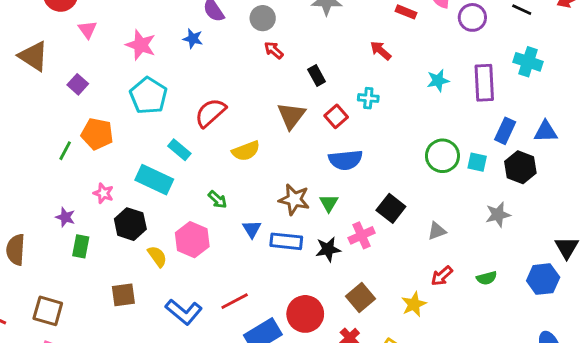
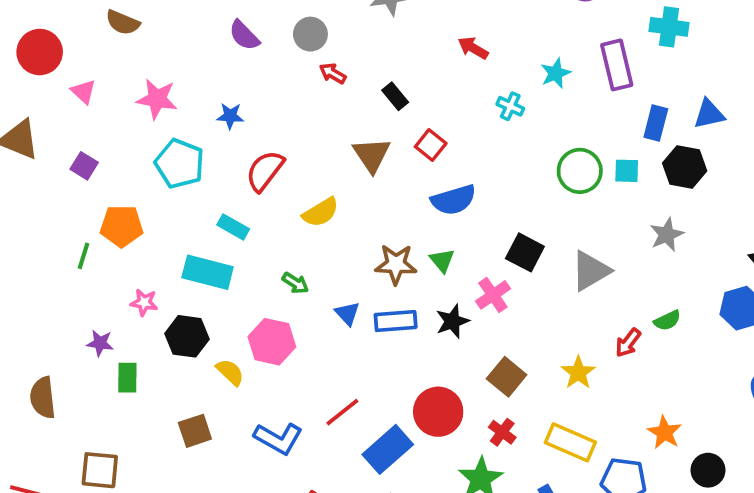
blue star: (193, 39) -> (230, 116), moved
cyan cross: (368, 98) -> (510, 106), moved, turned 30
gray triangle: (437, 231) -> (591, 271), size x1.6
red arrow: (442, 276) -> (628, 343), moved

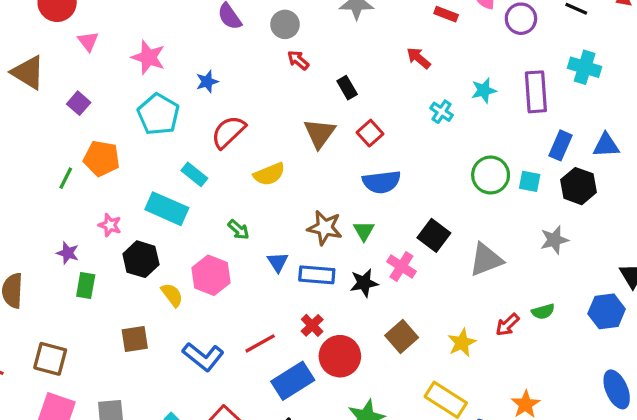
blue star: (230, 116) -> (207, 82), turned -30
pink cross: (493, 295) -> (401, 266), turned -32
red cross: (502, 432) -> (312, 325), moved

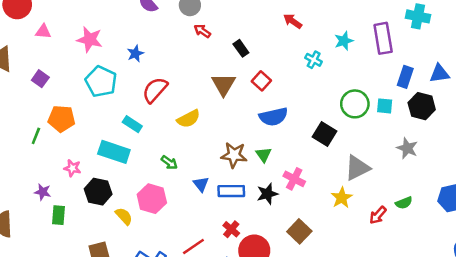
pink triangle: (88, 41) -> (43, 32), turned -42
black square: (434, 235) -> (324, 134), moved
gray star: (554, 240) -> (407, 148), turned -30
yellow star: (462, 343) -> (342, 198), moved

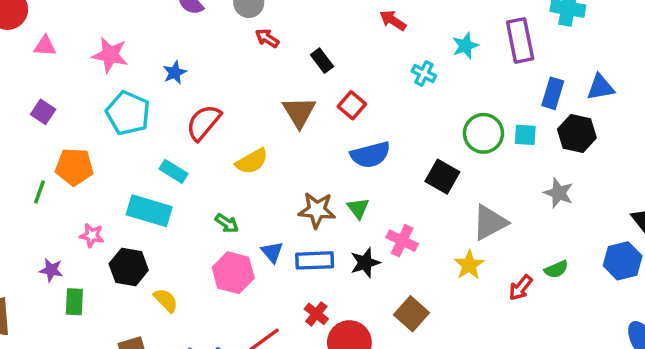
pink hexagon: (152, 199) -> (233, 273), moved

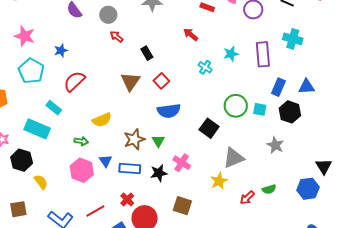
yellow semicircle: (252, 161) -> (102, 120), moved
brown star: (317, 210) -> (134, 139), turned -30
green arrow: (227, 223) -> (81, 141), turned -32
brown square: (411, 314) -> (182, 206), turned -30

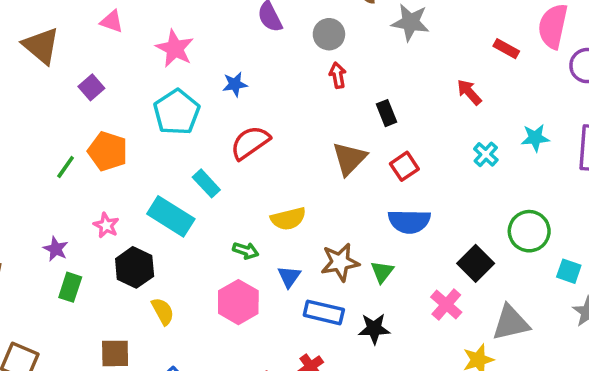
red arrow: (117, 37) -> (338, 75), turned 32
cyan square: (260, 109) -> (569, 271), moved
blue triangle: (106, 161) -> (289, 277), moved
pink cross: (182, 163) -> (446, 305), moved

